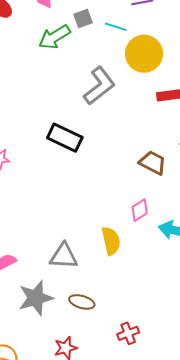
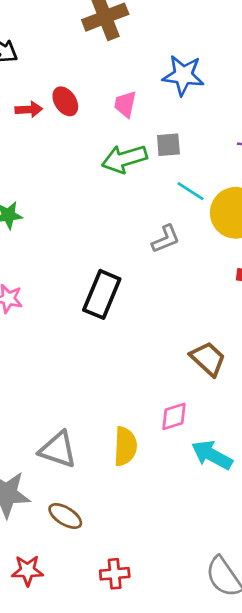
cyan line: (116, 27) -> (190, 191), moved
gray L-shape: (99, 86) -> (166, 239), size x0.6
black rectangle: (65, 138) -> (102, 294), turned 72

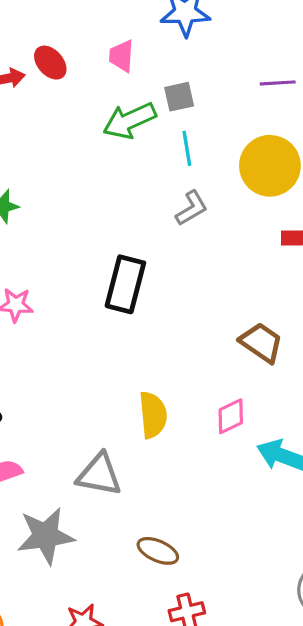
cyan line: (190, 191) -> (187, 148), moved, turned 56
yellow semicircle: (125, 446) -> (153, 415), moved
brown ellipse: (65, 516) -> (158, 551), moved

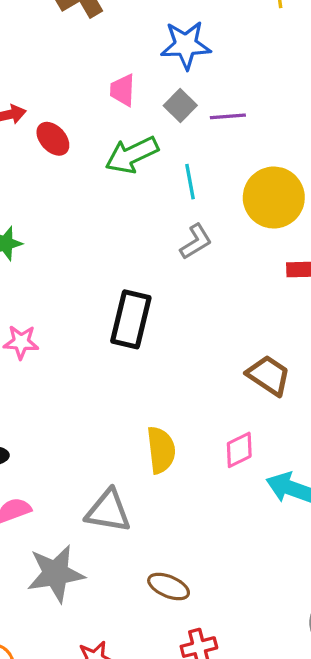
red ellipse: (50, 63) -> (53, 139), moved
purple line: (278, 83) -> (228, 116), moved
gray square: (179, 97) -> (180, 105), moved, turned -32

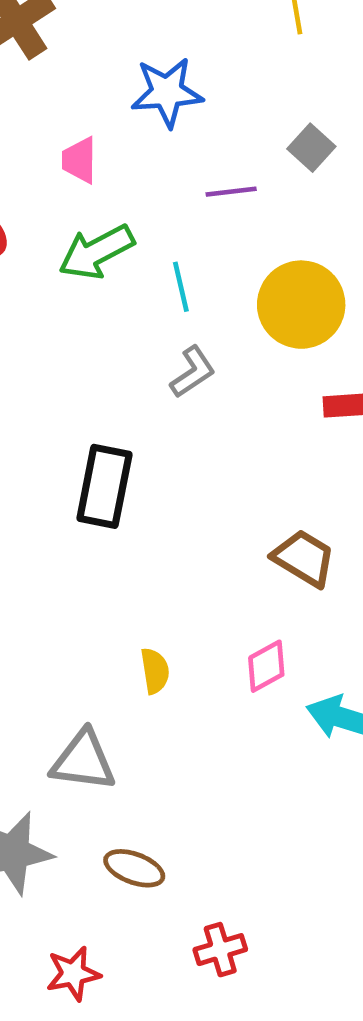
gray square: (180, 105) -> (311, 148), moved
yellow semicircle: (161, 450) -> (155, 671), size x0.7
brown ellipse: (169, 587) -> (134, 868), moved

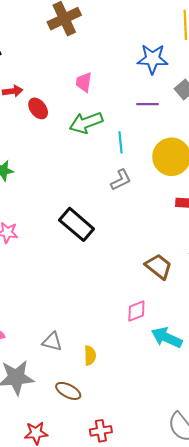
blue star: (167, 92) -> (153, 59), moved
black rectangle: (104, 486) -> (77, 224), turned -68
yellow semicircle: (155, 671) -> (90, 355), moved
gray triangle: (83, 761) -> (52, 342), size x0.7

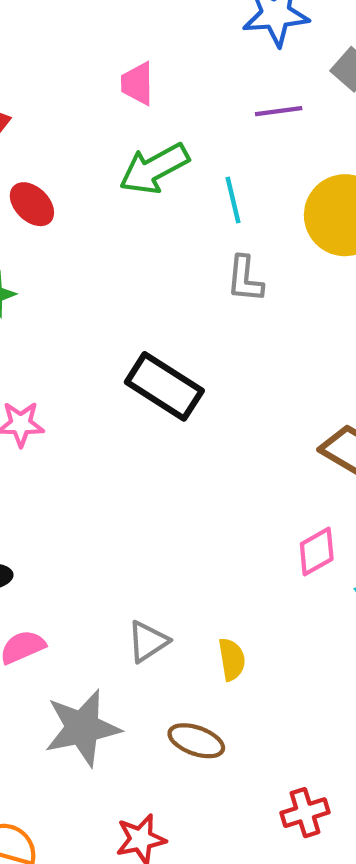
red ellipse: (38, 108) -> (32, 204), moved
gray L-shape: (121, 180) -> (245, 279), turned 130
gray triangle: (52, 342) -> (148, 641), turned -40
red cross: (101, 431) -> (305, 813), moved

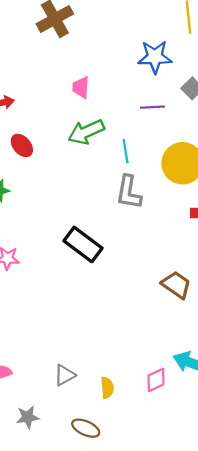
gray L-shape: (245, 279) -> (129, 192), size x1.4
pink diamond: (317, 552) -> (156, 380), moved
gray star: (82, 728) -> (28, 417), size x0.6

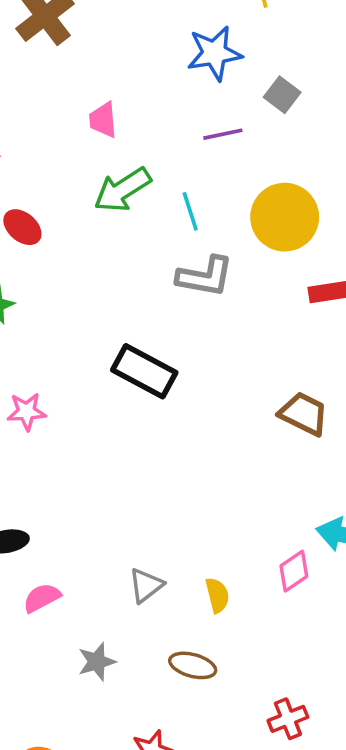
gray L-shape: (129, 192) -> (205, 277), turned -81

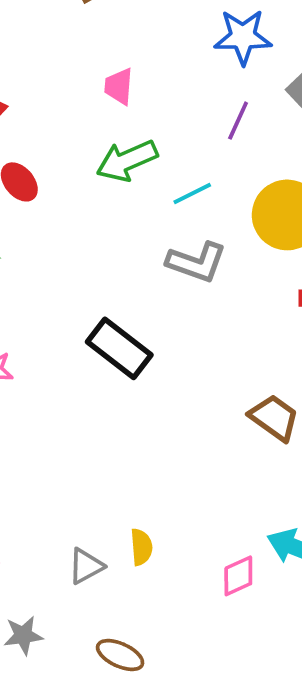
purple line: (223, 134) -> (238, 121), turned -63
cyan line: (190, 211) -> (192, 193), turned 72
yellow semicircle: (217, 595) -> (141, 547), moved

